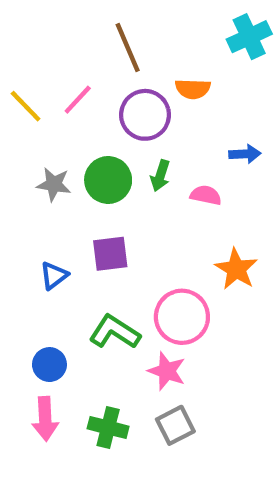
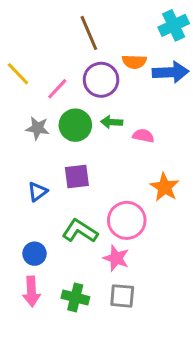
pink line: (78, 100) -> (57, 89), moved
blue arrow: (245, 154) -> (171, 72), moved, size x1.6
green arrow: (160, 176) -> (112, 122), turned 75
gray square: (175, 425) -> (122, 296), turned 32

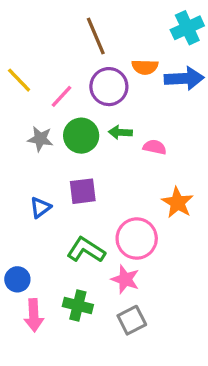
blue circle: (35, 254) -> (17, 279), moved
gray square: (122, 296) -> (132, 320), turned -32
green cross: (75, 297) -> (78, 305), moved

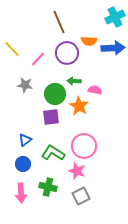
green circle: (81, 136) -> (55, 94), moved
orange star: (178, 203) -> (79, 106), moved
blue triangle: (40, 207) -> (25, 140), moved
blue circle: (17, 279) -> (23, 164), moved

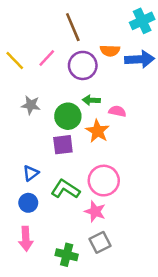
pink line: (38, 59) -> (47, 58), moved
green cross: (48, 187) -> (67, 255), moved

